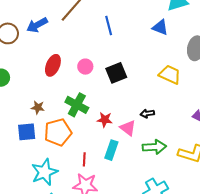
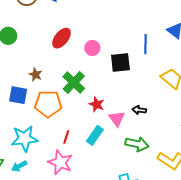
blue line: (109, 25) -> (146, 44), moved

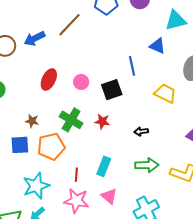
red star: (97, 104) -> (102, 121), moved
pink triangle: (117, 119) -> (109, 196), moved

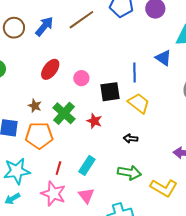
blue arrow: (35, 39) -> (44, 26), turned 145
yellow trapezoid: (165, 93) -> (139, 103), moved
brown star: (32, 121) -> (35, 106), moved

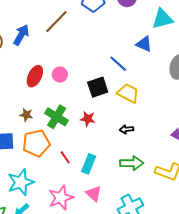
blue line: (134, 72) -> (118, 64), turned -36
pink circle: (81, 78) -> (60, 75), moved
red line: (58, 168) -> (65, 157), moved, turned -40
pink star: (53, 194) -> (61, 198), turned -30

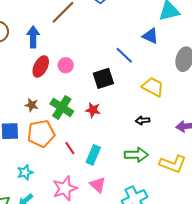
blue arrow: (21, 35) -> (33, 37), moved, turned -30
yellow trapezoid: (128, 93) -> (153, 87), moved
black arrow: (126, 129) -> (143, 120), moved
cyan star: (21, 182) -> (25, 172), size x0.6

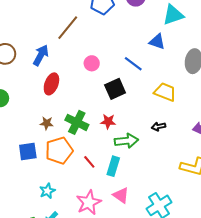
blue arrow: (33, 37) -> (41, 55), turned 35
pink circle: (66, 65) -> (92, 63), moved
green arrow: (136, 155) -> (126, 141), moved

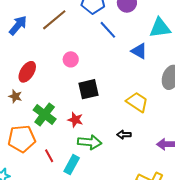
blue arrow: (41, 55) -> (18, 25), moved
blue line: (133, 64) -> (108, 30), moved
brown star: (47, 123) -> (15, 96), moved

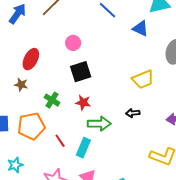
black square: (89, 89) -> (81, 72), moved
yellow trapezoid: (137, 102) -> (143, 79), turned 130
green cross: (45, 114) -> (52, 100), size x0.7

